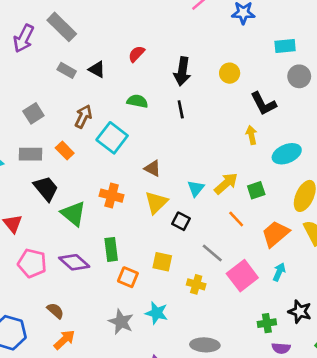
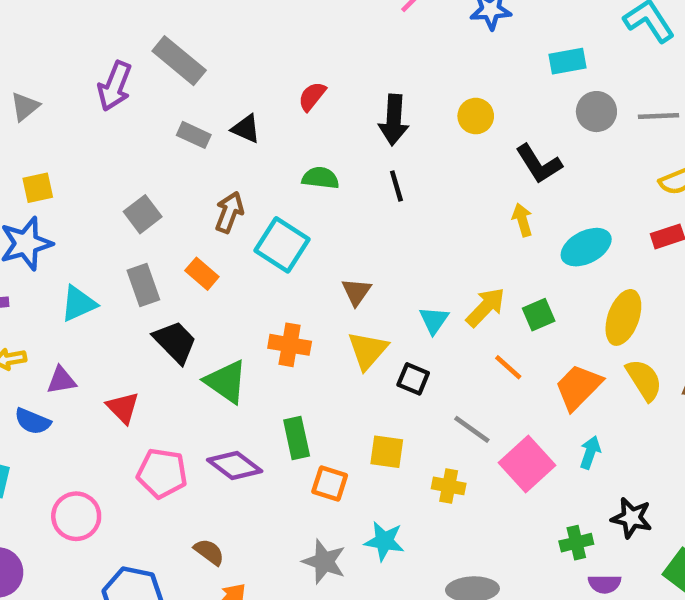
gray rectangle: (30, 154) -> (143, 285), turned 75
brown triangle: (153, 168) -> (356, 292), turned 42

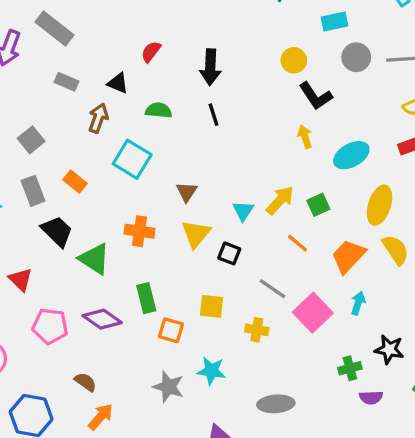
yellow circle: (476, 116) -> (294, 60), moved
black triangle: (246, 129) -> (118, 83), moved
brown arrow: (229, 212) -> (98, 118), moved

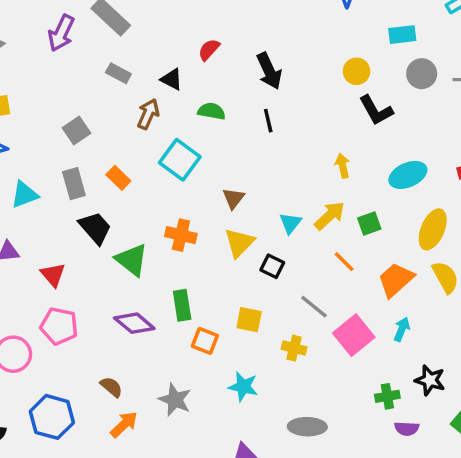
black arrow: (210, 67) -> (269, 71), turned -32
yellow arrow: (305, 137) -> (343, 166), moved
pink pentagon: (50, 326) -> (59, 326), moved
gray star: (168, 387) -> (175, 400), moved

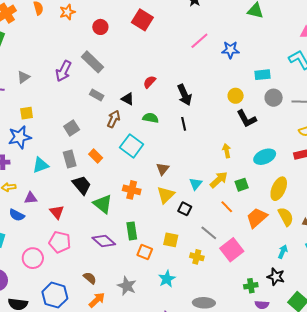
cyan arrow: (402, 329) -> (283, 252), moved
cyan star: (243, 387) -> (167, 279), turned 30

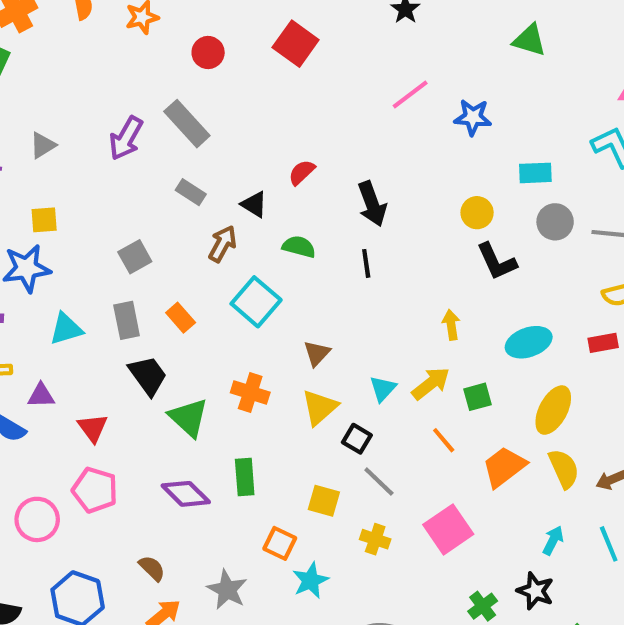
gray line: (209, 233) -> (379, 482), moved
orange square: (145, 252) -> (280, 543), moved
green cross: (251, 286) -> (483, 606), turned -32

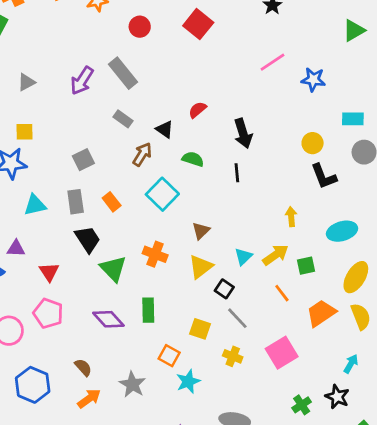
green triangle: (530, 40) -> (354, 30), turned -50

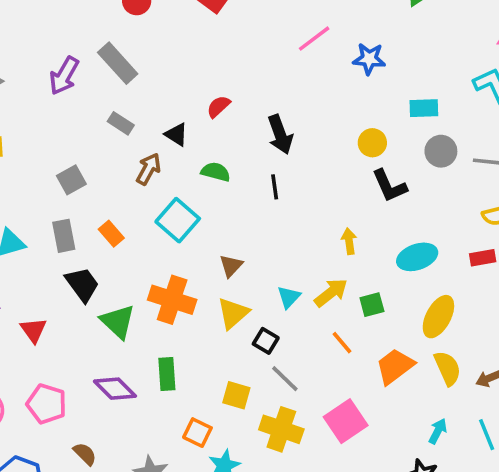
orange cross: (155, 254) -> (172, 300), size x1.4
pink pentagon: (48, 313) -> (47, 404), moved
yellow cross: (233, 356) -> (281, 429), size x1.6

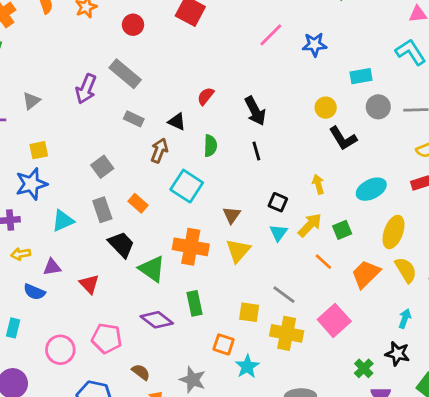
green semicircle: (216, 172) -> (210, 146), turned 85
black square: (266, 341) -> (278, 202), moved

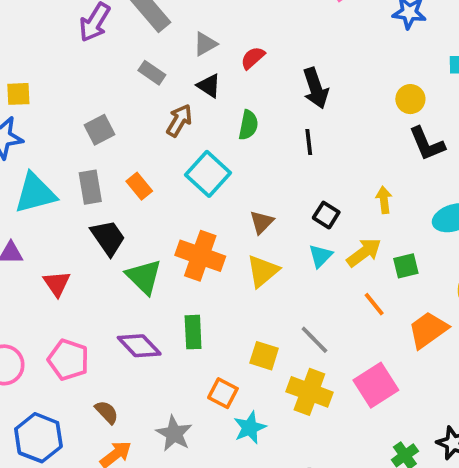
gray triangle: (31, 101) -> (205, 44), moved
cyan triangle: (63, 221) -> (35, 193), size x1.4

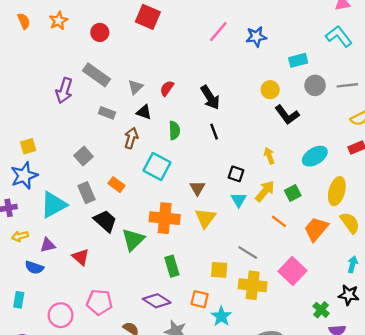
green triangle: (144, 277) -> (133, 240), turned 45
purple diamond: (139, 346) -> (157, 301), moved

